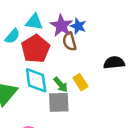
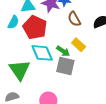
brown semicircle: (69, 41) -> (74, 19), moved
gray square: (59, 102) -> (65, 66), turned 30

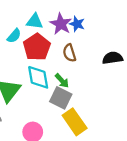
brown semicircle: (74, 19) -> (69, 53), moved
yellow rectangle: (79, 45) -> (75, 122), moved, size x1.6

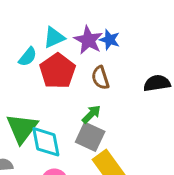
cyan triangle: (35, 21) -> (54, 37), turned -30
cyan diamond: (38, 77) -> (46, 142), moved
green arrow: (62, 81) -> (91, 114), turned -91

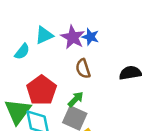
red pentagon: (58, 71) -> (42, 90), moved

